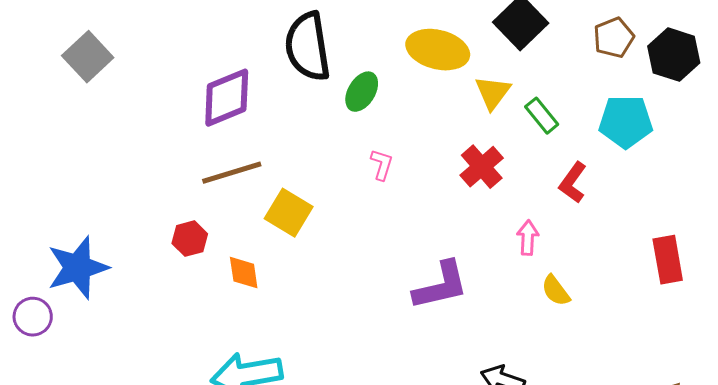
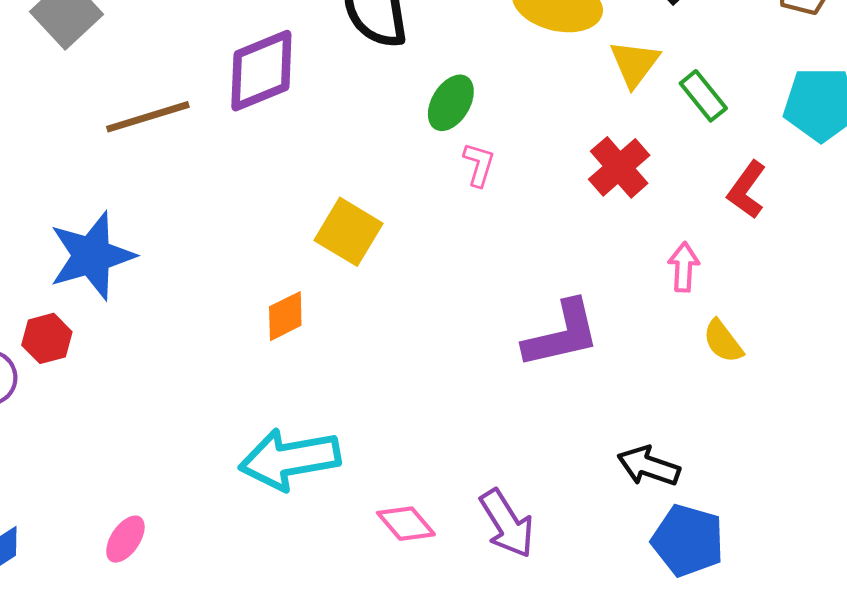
green ellipse: (362, 92) -> (451, 103), moved
brown line: (232, 173) -> (148, 117), moved
red hexagon: (190, 239) -> (47, 338), moved
blue star: (78, 268) -> (92, 256), moved
orange diamond: (244, 273) -> (285, 316), turned 72

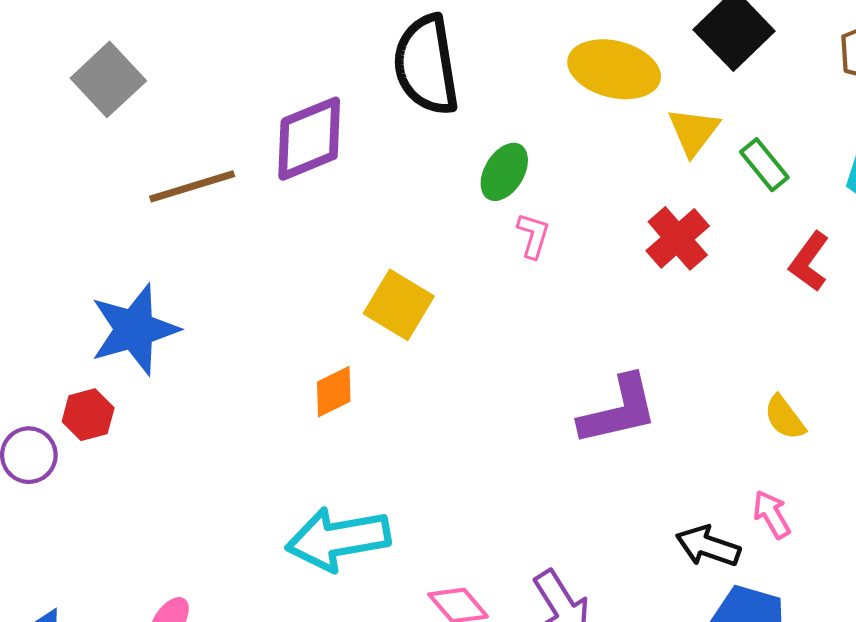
pink arrow: (684, 267) -> (772, 514), moved, turned -33

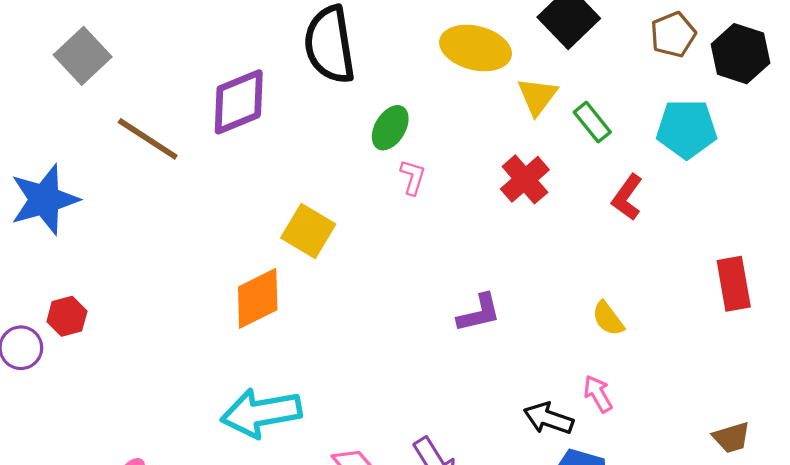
brown line: (192, 186) -> (148, 139), turned 50
blue star: (134, 329) -> (44, 200), moved
orange diamond: (334, 392) -> (258, 298), size x1.5
purple L-shape: (618, 410) -> (479, 313), size x0.7

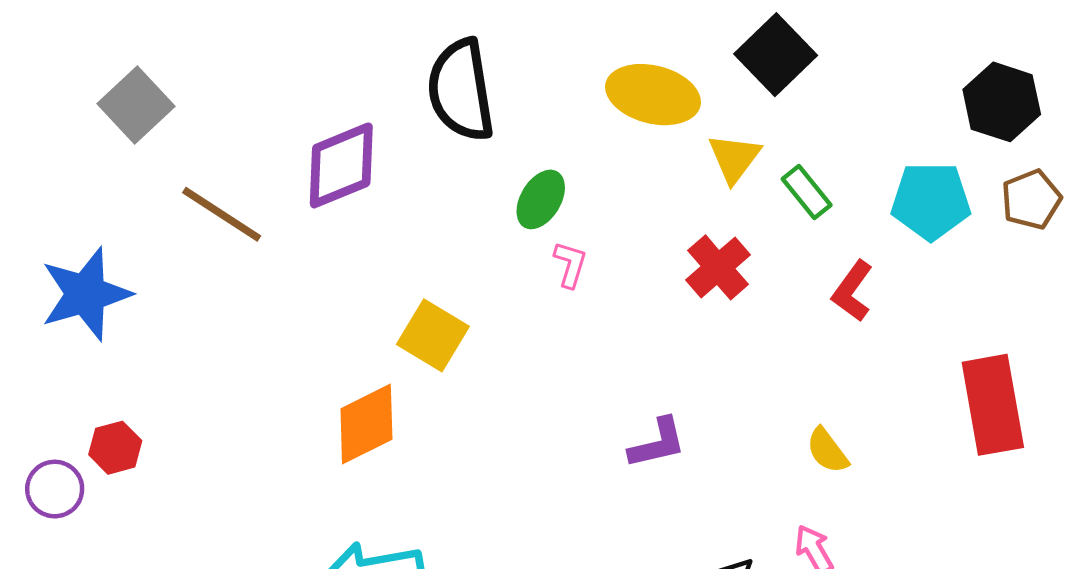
brown pentagon: (673, 35) -> (1031, 199), moved
red rectangle: (734, 284) -> (993, 405), size x1.4

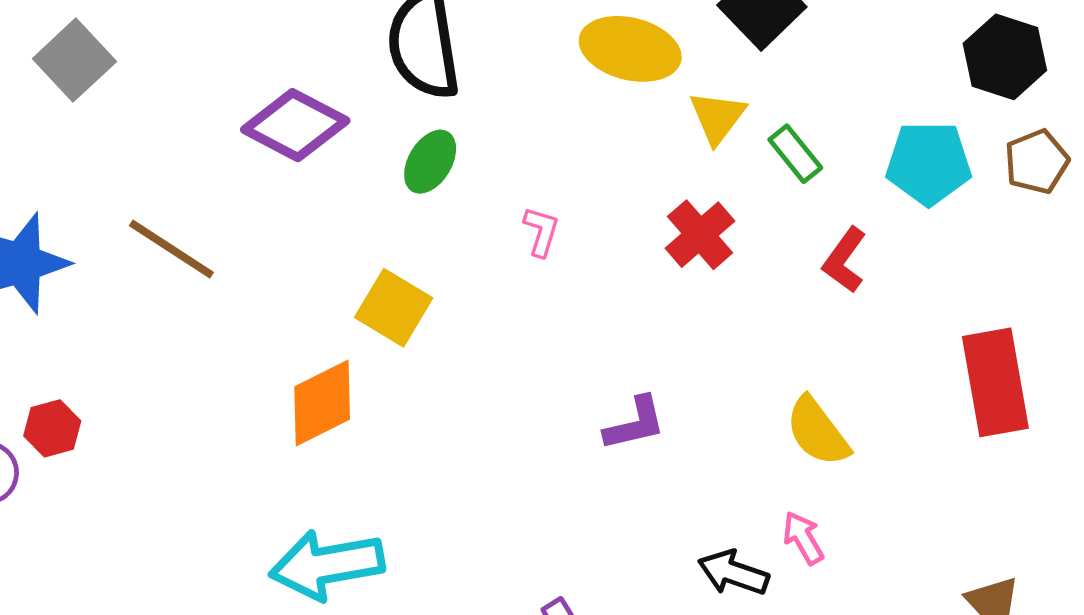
purple diamond: (341, 165) -> (295, 125), turned 50
green ellipse: (541, 199) -> (430, 162), moved
brown line: (222, 214) -> (171, 249), moved
yellow semicircle: (827, 451) -> (818, 432), size x1.4

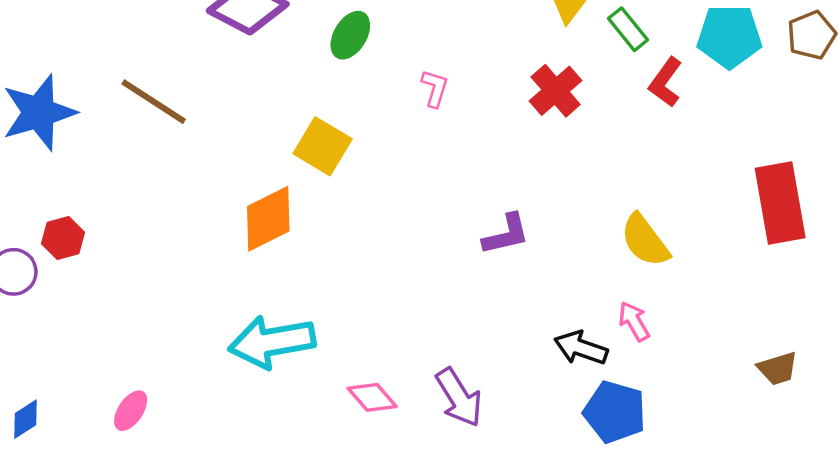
red L-shape: (845, 260) -> (665, 82), moved

